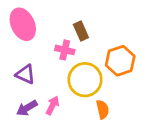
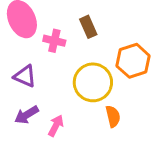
pink cross: (65, 50) -> (54, 41), moved
pink arrow: (53, 105) -> (56, 126), moved

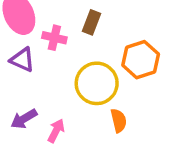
brown rectangle: (88, 27) -> (92, 22), turned 45
purple triangle: (25, 76) -> (22, 60), moved

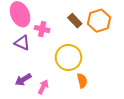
brown rectangle: (92, 22) -> (75, 21), moved, turned -64
orange hexagon: (141, 60) -> (99, 21), moved

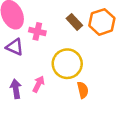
purple arrow: (23, 80) -> (16, 89), turned 112
pink arrow: (43, 87) -> (39, 84), moved

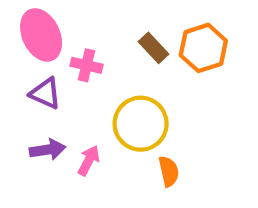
purple arrow: (16, 89) -> (48, 150), moved, turned 90

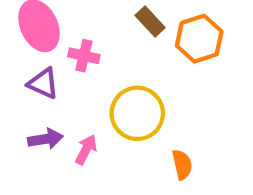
brown rectangle: (154, 48) -> (150, 22), moved
orange semicircle: (169, 171) -> (182, 165), moved

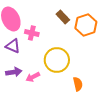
pink arrow: (86, 150) -> (33, 77), turned -144

